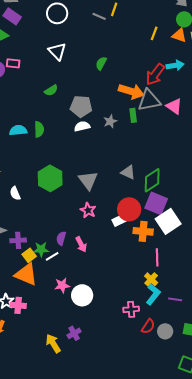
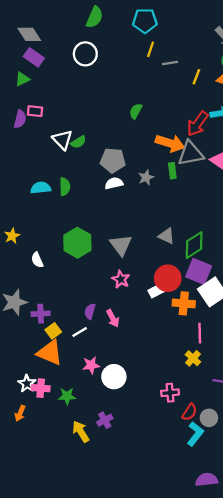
gray line: (99, 16) -> (170, 63), moved, turned -32
white triangle: (57, 51) -> (62, 140), moved
green star: (41, 249) -> (67, 396), moved
cyan L-shape: (153, 294) -> (195, 434), moved

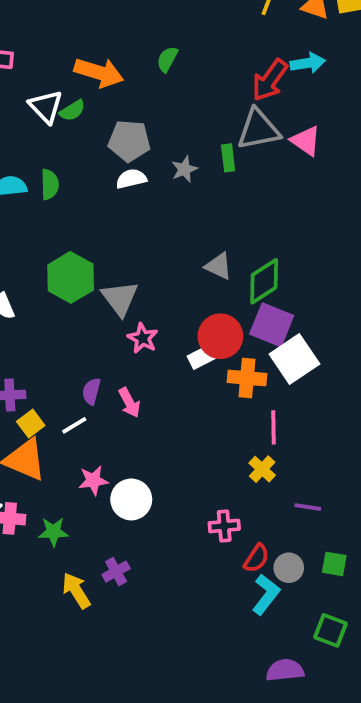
orange arrow: (170, 143) -> (99, 72), moved
gray triangle: (121, 245) -> (120, 298), moved

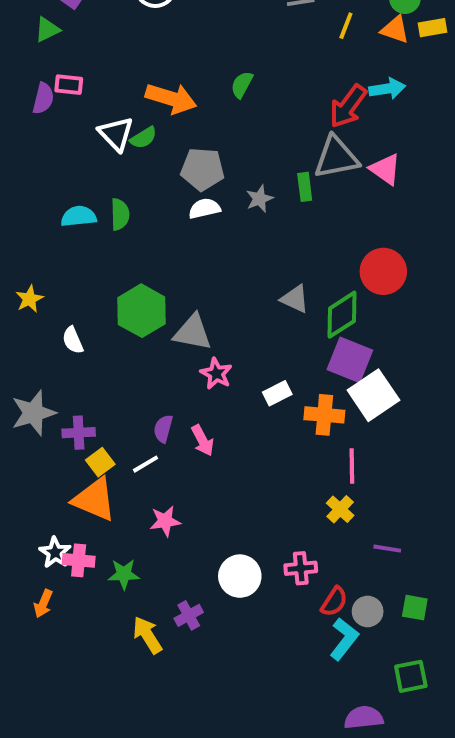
gray triangle: (120, 298) -> (193, 332), turned -42
red circle: (220, 336) -> (383, 271), moved
white circle: (131, 499) -> (240, 576), moved
green square: (330, 630) -> (411, 676), turned -32

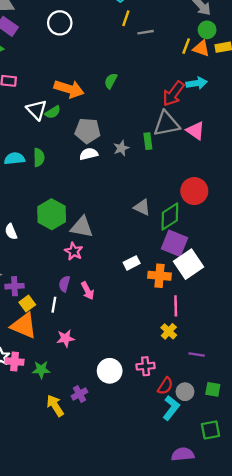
yellow line: (346, 26) -> (186, 46), moved
pink star: (216, 374) -> (74, 251), moved
white line: (145, 464) -> (54, 305), turned -49

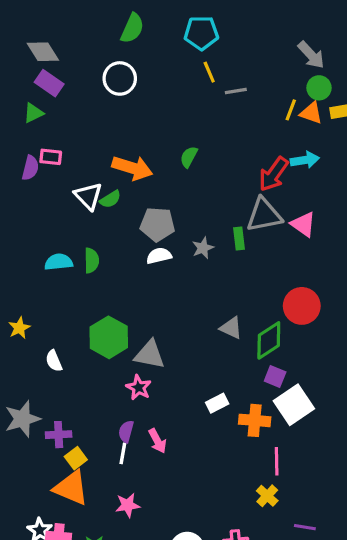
yellow line: (126, 18) -> (209, 72), turned -42
purple square: (175, 243) -> (275, 377), size x0.6
white line: (54, 305) -> (123, 453), moved

